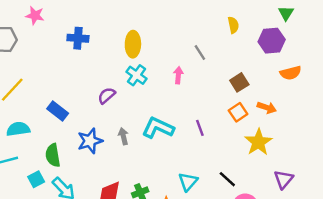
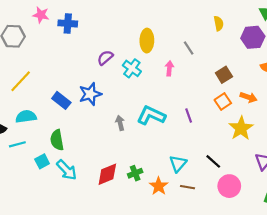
blue cross: (78, 38) -> (68, 23), moved
yellow ellipse: (133, 44) -> (147, 41), moved
purple semicircle: (107, 96) -> (105, 58), moved
blue star: (90, 141) -> (90, 94), moved

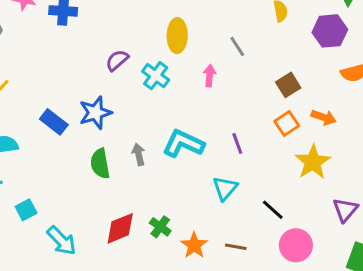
green semicircle: (57, 140) -> (100, 164), moved
cyan triangle: (178, 164) -> (225, 188), moved
cyan arrow: (67, 170) -> (62, 241), moved
green cross: (135, 173) -> (160, 227), turned -32

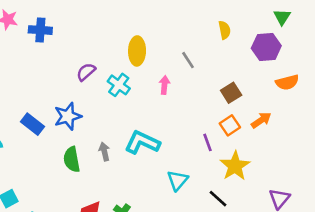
orange arrow: (324, 117) -> (261, 120), turned -54
purple line: (237, 144) -> (208, 142), moved
yellow star: (313, 162) -> (235, 166), moved

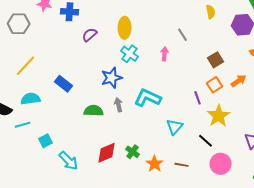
yellow ellipse: (137, 51) -> (125, 28), moved
purple semicircle: (86, 72) -> (90, 35), moved
blue star: (68, 116) -> (112, 78), moved
green semicircle: (72, 159) -> (94, 111), turned 102

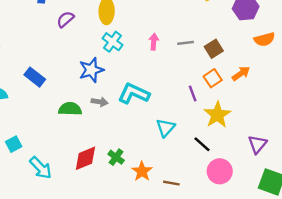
gray line: (183, 35) -> (186, 43), moved, turned -64
gray arrow: (119, 105) -> (100, 102), turned 112
brown line: (182, 165) -> (171, 183), moved

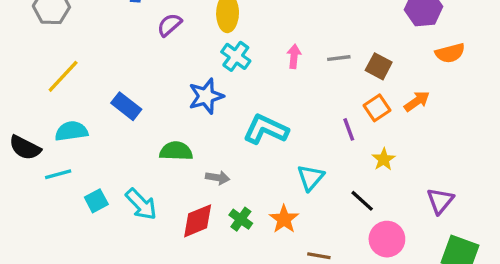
brown square: (214, 49) -> (379, 66), turned -30
gray arrow: (100, 102) -> (218, 178), moved
yellow star: (217, 115) -> (384, 159), size x0.6
cyan arrow: (41, 168) -> (141, 204), moved
orange star: (142, 171) -> (284, 219), moved

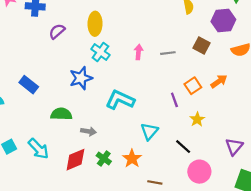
brown square: (379, 66) -> (202, 45), moved

